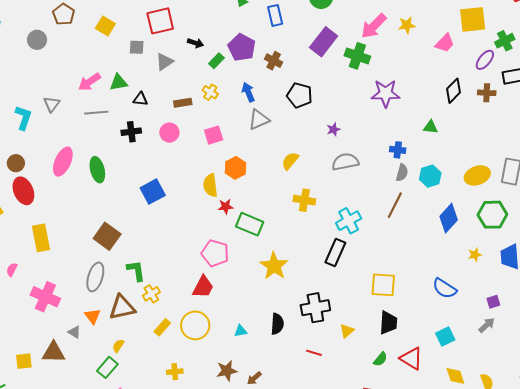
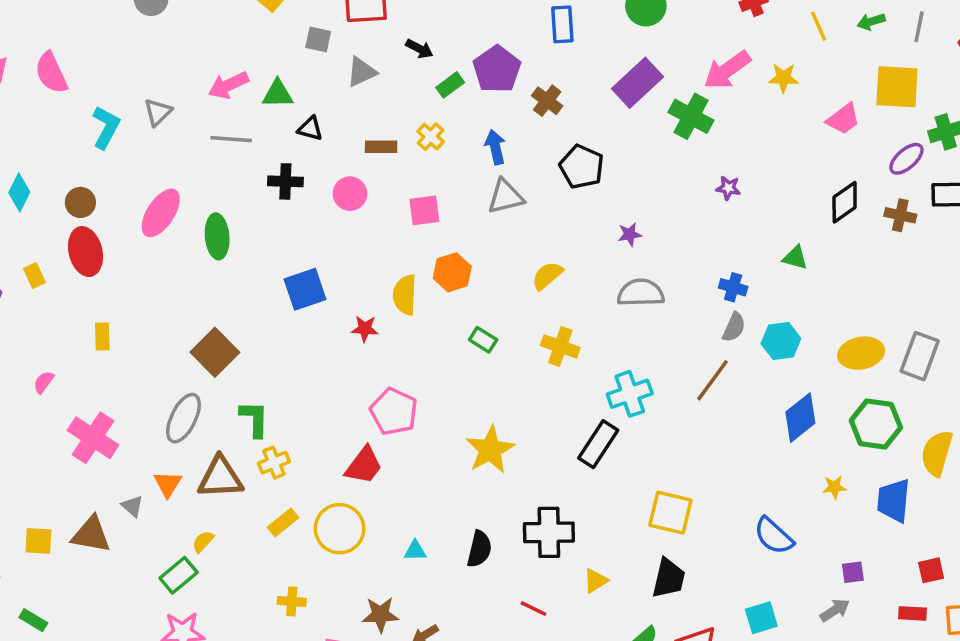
purple star: (386, 93) -> (728, 188), size x0.5
red star: (226, 207) -> (365, 329), moved
green rectangle: (250, 224) -> (483, 340), moved, size x0.6
yellow rectangle: (41, 238) -> (102, 337), size x0.6

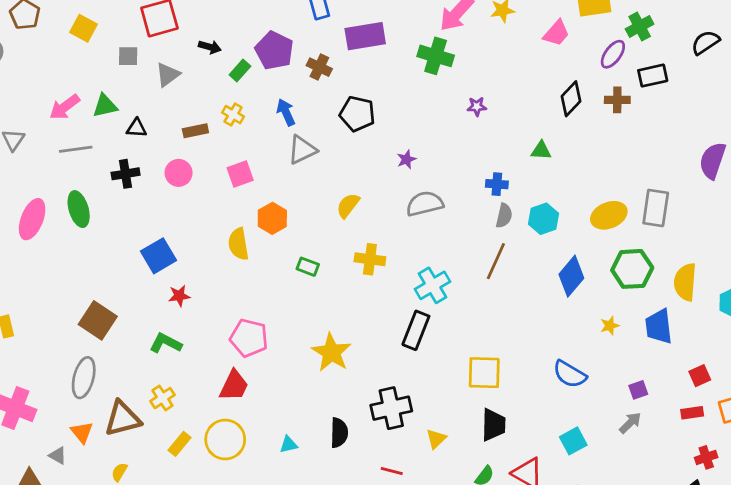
purple rectangle: (637, 83) -> (365, 36), moved, turned 45
green ellipse: (217, 236) -> (79, 209), moved
red star: (365, 329) -> (179, 296), moved
green L-shape: (254, 419) -> (166, 343), moved, turned -52

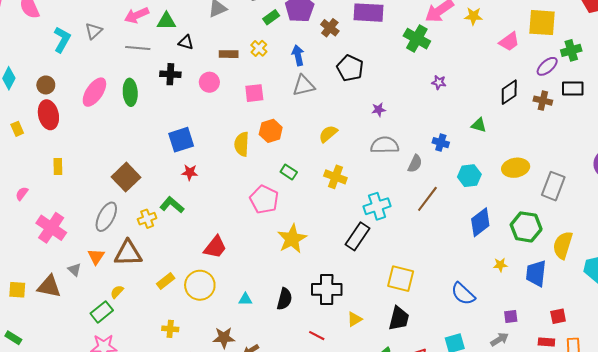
yellow ellipse: (609, 215) -> (516, 168), moved
gray semicircle: (504, 216) -> (415, 164), moved
pink pentagon: (249, 338) -> (264, 200), moved
yellow cross: (162, 398) -> (147, 219), moved

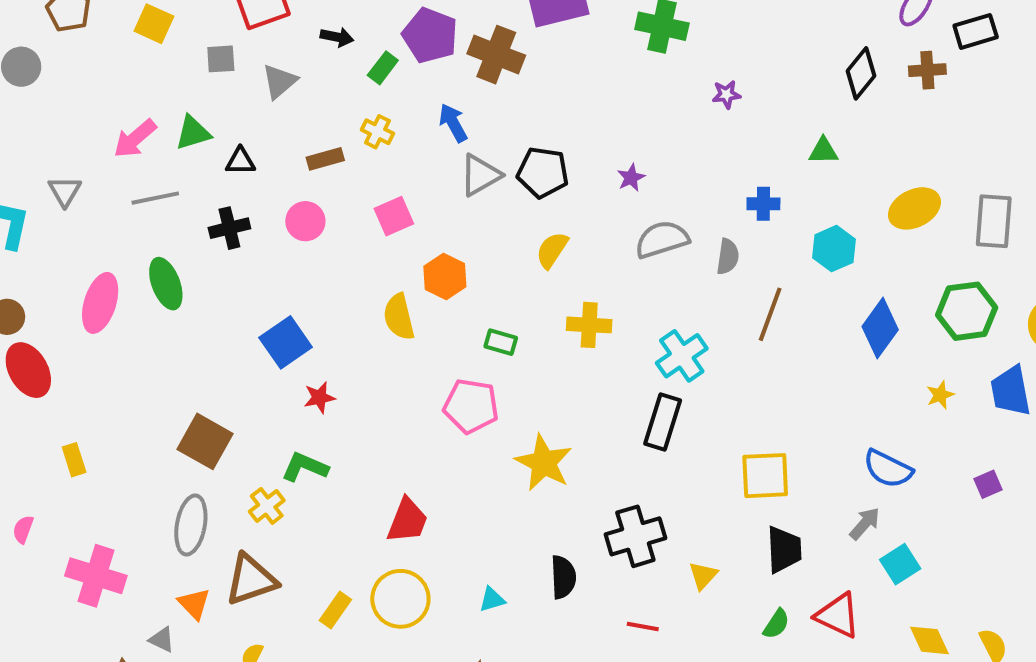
brown cross: (330, 28) -> (496, 55), size x1.5
black pentagon: (350, 68) -> (543, 172), moved
gray arrow: (499, 339) -> (865, 524), moved

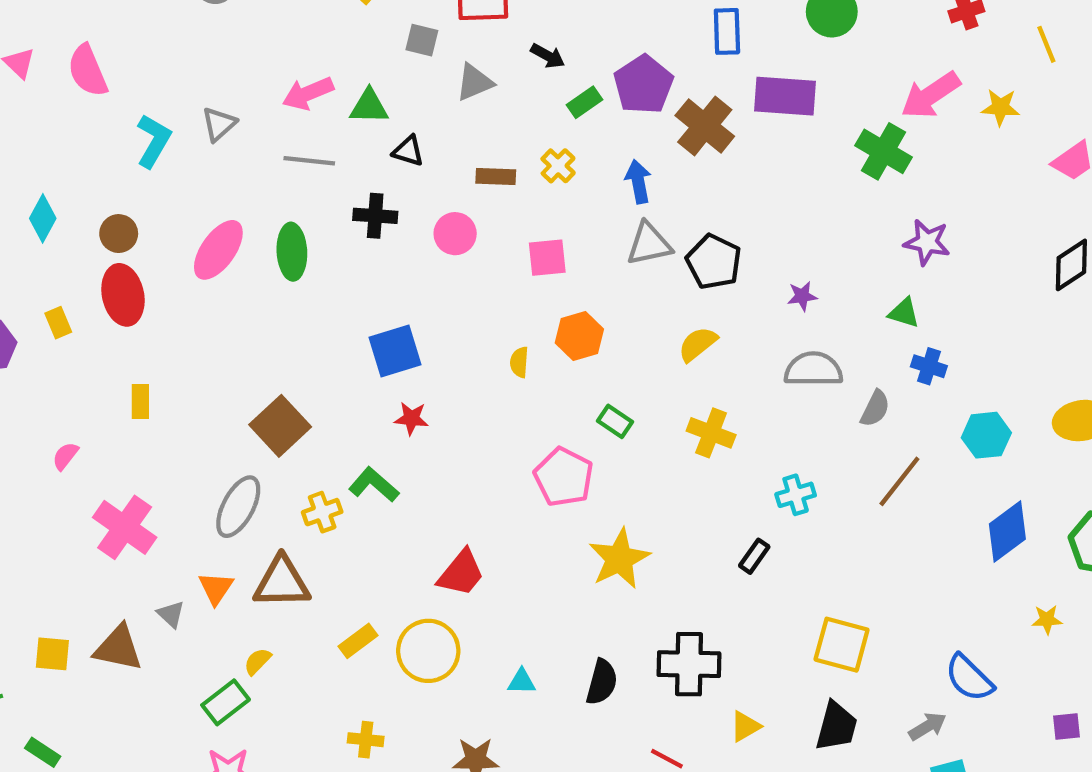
purple star: (726, 94) -> (927, 242), size x1.5
green triangle: (823, 151) -> (904, 313), moved
yellow semicircle: (399, 317) -> (519, 362), size x0.6
cyan cross: (682, 356) -> (796, 495), size x0.7
black rectangle: (663, 422) -> (754, 556), size x0.6

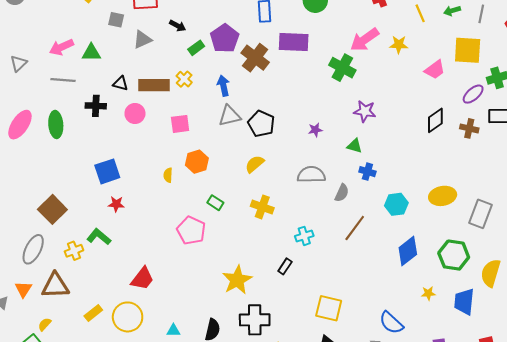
black triangle: (408, 151) -> (120, 83), moved
brown rectangle: (496, 177) -> (154, 85), size x1.6
purple star: (802, 296) -> (315, 130), moved
yellow star: (619, 559) -> (237, 280), moved

